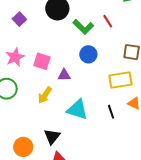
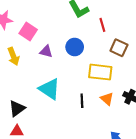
red line: (108, 21) -> (102, 25), moved
blue circle: (88, 54) -> (75, 47), moved
yellow arrow: (45, 95) -> (13, 56), moved, turned -72

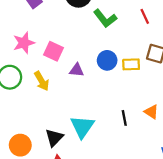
red line: (102, 25) -> (145, 16), moved
yellow rectangle: (100, 72) -> (131, 64), moved, size x0.7
cyan triangle: (49, 89) -> (82, 127), moved, turned 40

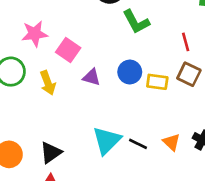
red line: (145, 16) -> (186, 42), moved
black line: (124, 118) -> (138, 144), turned -63
cyan triangle: (82, 127) -> (107, 140), moved

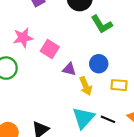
yellow rectangle: (157, 82) -> (119, 85), moved
yellow arrow: (48, 83) -> (86, 86), moved

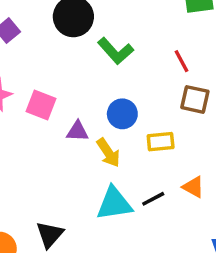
cyan triangle: (83, 118) -> (114, 204), turned 50
black line: (108, 119) -> (153, 199), turned -40

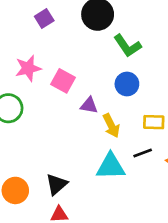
blue circle: (122, 114) -> (127, 84), moved
black line: (153, 199) -> (143, 153), moved

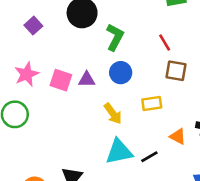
green L-shape: (127, 46) -> (115, 37), turned -108
purple triangle: (89, 105) -> (87, 79), moved
black line: (143, 153) -> (149, 157), moved

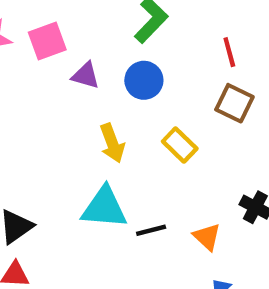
pink square: (61, 80) -> (47, 41), moved, turned 35
yellow rectangle: (152, 104) -> (180, 145), turned 36
orange triangle: (178, 136) -> (207, 237), moved

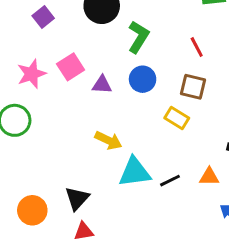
brown square: (234, 103) -> (193, 87), moved
yellow arrow: (112, 143) -> (108, 140), moved, turned -32
orange triangle: (207, 237) -> (209, 177), turned -30

